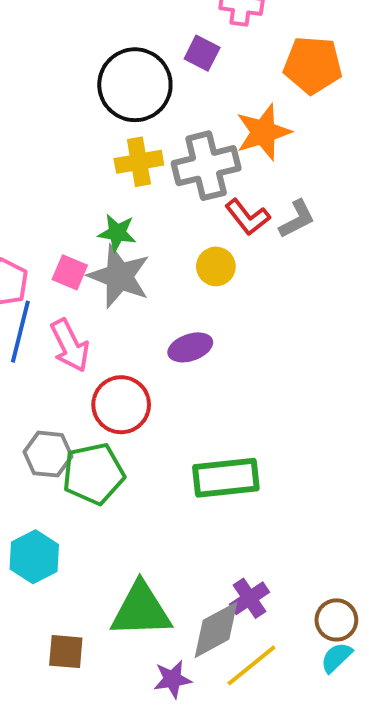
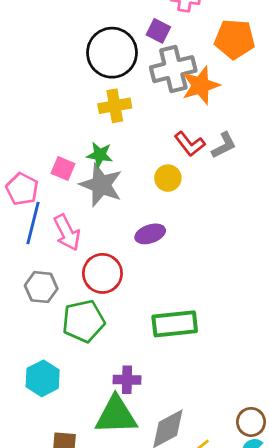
gray cross: (206, 166) -> (173, 69), moved
pink square: (70, 272) -> (63, 168), moved
gray hexagon: (48, 454) -> (41, 287), moved
purple cross: (250, 598) -> (127, 380), moved, turned 35

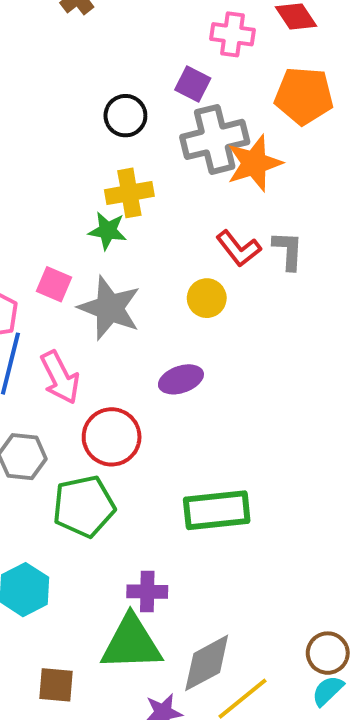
black circle: (112, 53) -> (125, 116), size x0.6
gray L-shape: (224, 145) -> (288, 250), turned -60
green star: (100, 155) -> (108, 231), moved

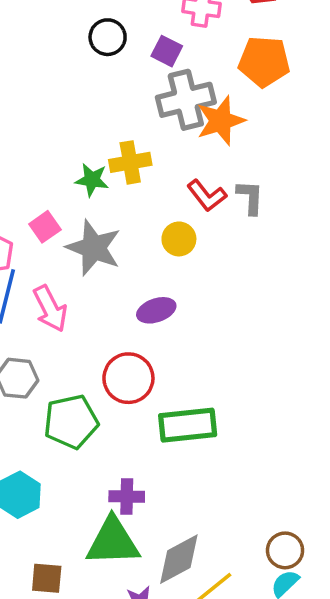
black circle: (125, 116) -> (108, 37), moved
yellow cross: (129, 193) -> (130, 162), moved
pink square: (54, 284) -> (45, 227), turned 32
red circle: (112, 437) -> (128, 378), moved

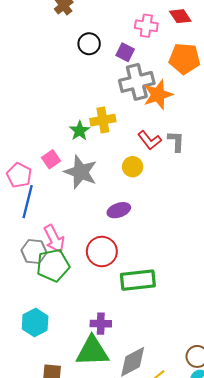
green star: (92, 180) -> (80, 131), turned 30
pink arrow: (50, 309) -> (54, 239), moved
green pentagon: (71, 422) -> (53, 265), moved

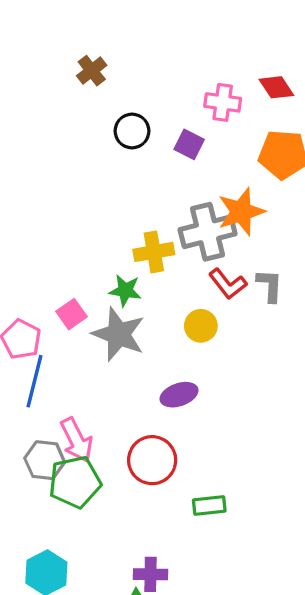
gray cross: (137, 82) -> (208, 232), moved
green star: (80, 131) -> (125, 291), moved, turned -30
green rectangle: (138, 280) -> (209, 505), size x0.6

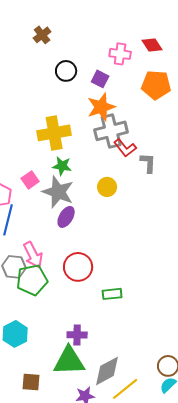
orange star: (241, 212) -> (101, 107), moved
yellow cross: (154, 252) -> (54, 133), moved, size x1.4
red L-shape: (228, 284) -> (125, 148), moved
purple ellipse: (179, 395) -> (66, 217), moved, turned -40

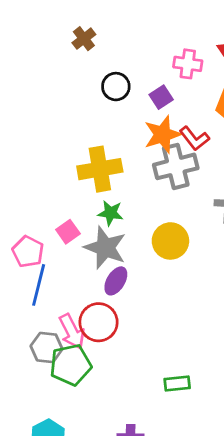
purple square: (100, 79) -> (161, 97), turned 30
red L-shape: (125, 148) -> (194, 138), moved
yellow circle: (107, 187) -> (170, 241), size x1.4
red circle: (78, 267) -> (99, 322), moved

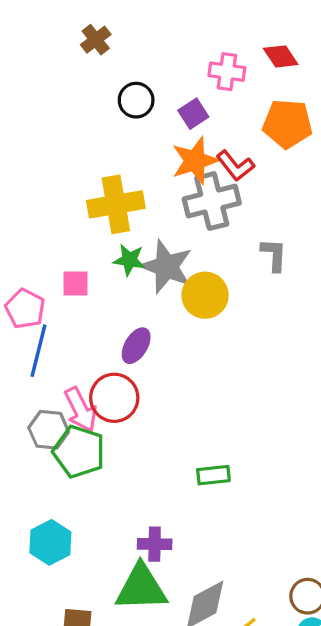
pink square: (68, 232) -> (76, 283), turned 35
gray star: (105, 248) -> (166, 267), moved
green pentagon: (71, 365) -> (79, 452), turned 30

